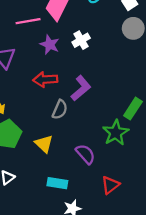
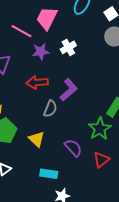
pink line: (28, 21) -> (21, 31), turned 40
purple star: (50, 45) -> (41, 52), turned -30
red triangle: (110, 185) -> (101, 160), moved

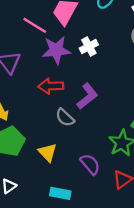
purple star: (41, 52) -> (56, 50), size x1.4
gray semicircle: (50, 109) -> (65, 117), turned 108

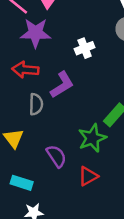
white cross: (89, 47) -> (85, 48), moved
gray semicircle: (65, 117) -> (36, 104), turned -138

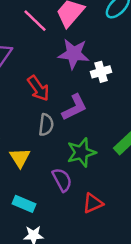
purple star: (36, 33) -> (74, 54), moved
red arrow: (25, 70) -> (38, 88), turned -135
green star: (92, 138) -> (81, 152), moved

